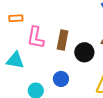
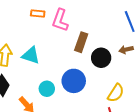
pink L-shape: (36, 38) -> (60, 20), moved
blue circle: (61, 79) -> (74, 81), size x1.5

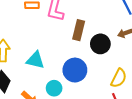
cyan triangle: (31, 55) -> (35, 60), moved
cyan circle: (47, 89) -> (54, 88), moved

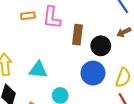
blue circle: (75, 70) -> (93, 73), moved

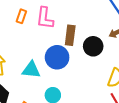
orange rectangle: (28, 16) -> (21, 16), turned -64
blue circle: (93, 73) -> (57, 57), moved

